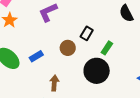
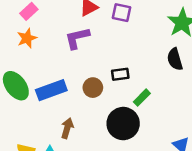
black rectangle: (87, 33) -> (120, 74), turned 40
blue rectangle: (36, 56) -> (51, 90), size x1.6

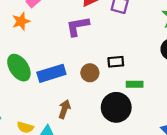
orange star: (27, 38) -> (21, 21), moved
green rectangle: (142, 98) -> (135, 84), turned 42

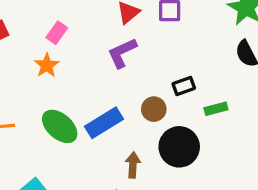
black circle: (116, 107) -> (179, 147), moved

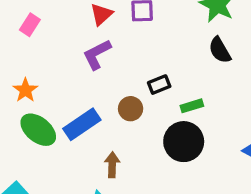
pink rectangle: (57, 33) -> (30, 25), moved
orange star: (47, 65) -> (25, 90), moved
black circle: (179, 147) -> (184, 142), moved

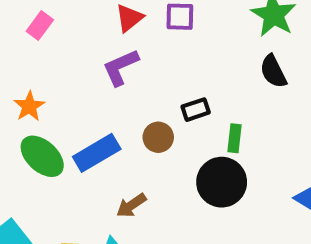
green rectangle: (192, 106) -> (234, 138), turned -70
brown arrow: (112, 165) -> (131, 205), turned -130

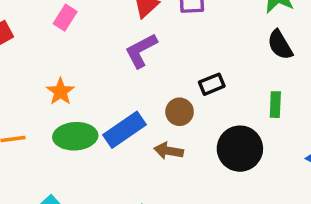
green rectangle: (234, 138) -> (275, 105), moved
green ellipse: (42, 156) -> (75, 136), turned -42
brown arrow: (131, 205) -> (169, 151), moved, turned 48

